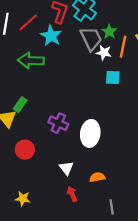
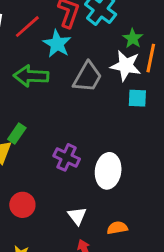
gray trapezoid: (91, 39) -> (88, 77), moved, turned 55
white star: (104, 53) -> (126, 66), size x1.5
red circle: (25, 150) -> (22, 205), moved

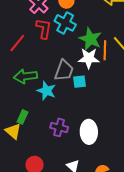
green star: (133, 38) -> (90, 39), size x1.6
cyan star: (57, 44) -> (46, 91), moved
cyan square: (137, 98) -> (80, 82), moved

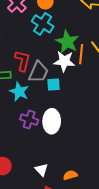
red L-shape: (44, 29) -> (22, 61), moved
purple cross: (59, 127) -> (29, 120), moved
white ellipse: (89, 132) -> (52, 121), moved

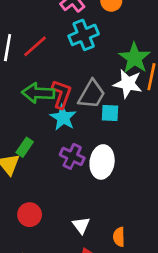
cyan cross: (43, 24) -> (84, 35), moved, turned 30
red L-shape: (22, 61) -> (61, 94), moved
orange semicircle: (70, 175) -> (119, 237), turned -80

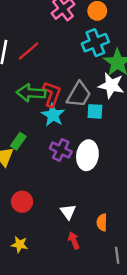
cyan cross: (84, 35) -> (95, 43), moved

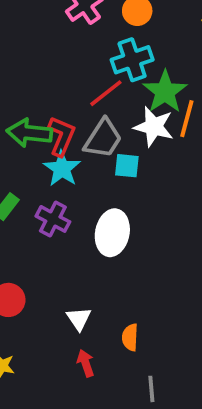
red line: (29, 51) -> (106, 93), moved
purple cross: (61, 150) -> (53, 219), moved

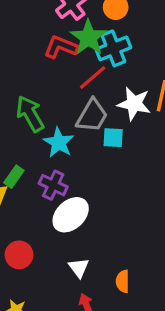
green star: (165, 92) -> (88, 37), moved
green arrow: (29, 133) -> (30, 114), turned 57
red L-shape: (61, 136) -> (61, 47), moved, turned -88
white ellipse: (112, 233) -> (71, 215), moved, turned 39

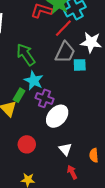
cyan star: (59, 142) -> (34, 81), moved

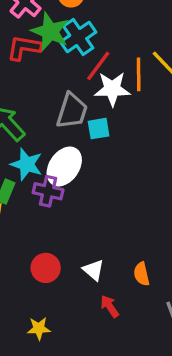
red line: (63, 28) -> (98, 66), moved
white ellipse: (57, 116) -> (64, 166), moved
red circle: (27, 144) -> (46, 268), moved

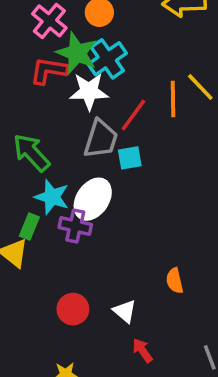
red line: (98, 66) -> (133, 115), moved
white star: (112, 89) -> (89, 91), moved
orange semicircle: (142, 274) -> (175, 281), moved

